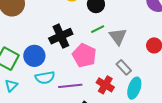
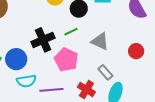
green line: (98, 29) -> (71, 32), moved
gray triangle: (118, 36) -> (100, 41), turned -30

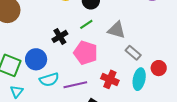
black cross: (43, 40) -> (60, 36), size x0.7
red circle: (136, 51) -> (159, 68), moved
gray rectangle: (105, 72) -> (133, 53), moved

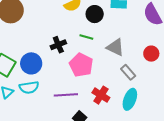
green line: (86, 24) -> (86, 37), turned 40
red circle: (159, 68) -> (151, 54), moved
cyan semicircle: (49, 80) -> (29, 87), moved

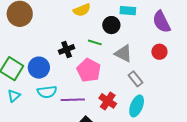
black circle: (95, 14) -> (111, 25), moved
red circle: (151, 54) -> (159, 52), moved
cyan semicircle: (29, 87) -> (47, 92), moved

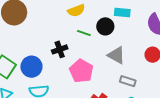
green line: (95, 42) -> (84, 33), moved
gray rectangle: (136, 79) -> (128, 81), turned -35

